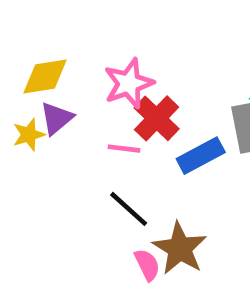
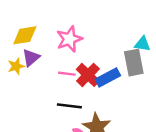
red cross: (157, 118) -> (88, 75), moved
black line: (129, 209) -> (69, 106), turned -35

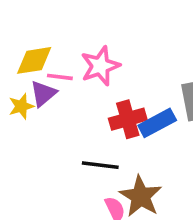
pink line: (67, 74) -> (60, 77), moved
red cross: (88, 75) -> (128, 119), turned 30

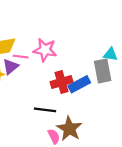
pink star: (100, 66) -> (45, 50), turned 30

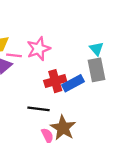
pink star: (45, 50) -> (39, 49), turned -30
cyan triangle: (110, 54) -> (96, 49), moved, turned 40

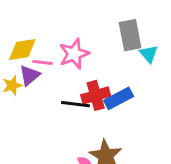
gray rectangle: (96, 70) -> (130, 35), moved
black line: (39, 109) -> (75, 104), moved

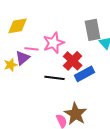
yellow diamond: (22, 50) -> (18, 26), moved
red cross: (96, 95) -> (73, 61), moved, turned -30

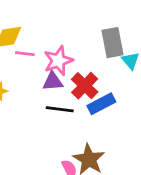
pink line: (32, 49) -> (25, 54), moved
purple triangle: (23, 58) -> (53, 81), moved, turned 35

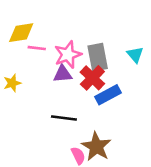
gray rectangle: (113, 43) -> (98, 57), moved
black line: (60, 109) -> (64, 118), moved

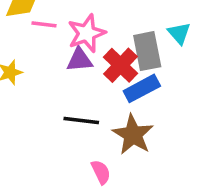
gray rectangle: (98, 57) -> (147, 51), moved
brown star: (96, 147) -> (133, 135), moved

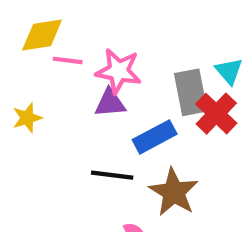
pink star: (87, 33) -> (119, 71), turned 30
red cross: (120, 65) -> (216, 114), moved
blue rectangle: (142, 88) -> (155, 137), moved

